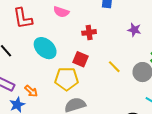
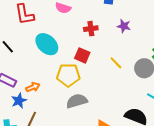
purple star: (134, 30) -> (124, 26), moved
orange arrow: (31, 91) -> (33, 87), turned -64

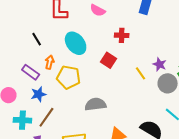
purple star: (124, 26) -> (160, 64), moved
yellow pentagon: (68, 75) -> (69, 77), moved
orange arrow: (33, 87) -> (50, 62), moved, turned -64

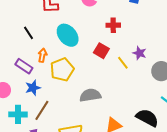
purple star: (160, 64) -> (139, 53), moved
yellow line: (141, 73) -> (123, 63), moved
yellow pentagon: (69, 77) -> (62, 69), turned -30

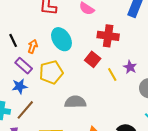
red cross: (113, 25) -> (108, 36), size x1.5
black line: (28, 33) -> (13, 40), moved
orange arrow: (42, 55) -> (33, 46), moved
purple rectangle: (24, 66) -> (24, 66), moved

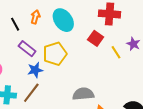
orange arrow: (33, 46) -> (35, 17), moved
blue star: (20, 86) -> (35, 70), moved
gray semicircle: (75, 102) -> (83, 94), moved

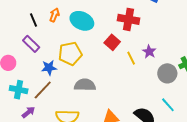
cyan ellipse: (63, 20) -> (82, 21), turned -35
purple rectangle: (27, 49) -> (31, 44), moved
gray semicircle: (83, 94) -> (85, 85), moved

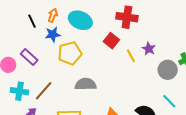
purple rectangle: (31, 44) -> (29, 57), moved
blue star: (49, 68) -> (53, 34), moved

